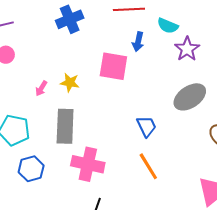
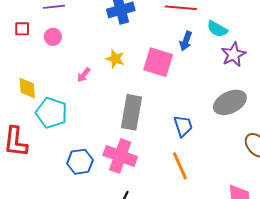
yellow star: (70, 83) -> (115, 59), moved
gray rectangle: (65, 126) -> (132, 112), moved
blue hexagon: (31, 169) -> (80, 162), moved

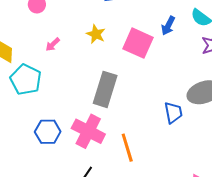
pink arrow: (84, 75) -> (53, 44), moved
blue trapezoid: (183, 126) -> (173, 113), moved
orange line: (180, 166) -> (127, 148), moved

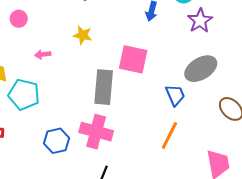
pink square: (138, 43) -> (133, 59), moved
pink arrow: (53, 44) -> (43, 54), turned 49
orange line: (127, 148) -> (169, 135), moved, turned 56

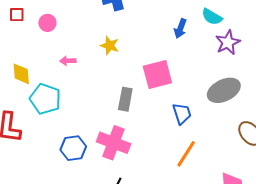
pink square: (133, 59) -> (157, 75), turned -32
gray rectangle: (104, 87) -> (125, 99), size x0.7
blue trapezoid: (175, 95) -> (182, 114), moved

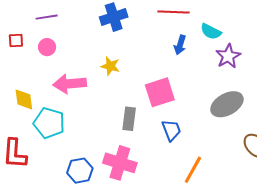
pink arrow: (68, 61) -> (70, 84), size x2.0
blue trapezoid: (182, 114) -> (171, 130), moved

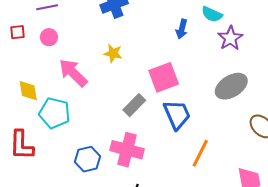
pink arrow: (70, 84) -> (73, 73), turned 52
gray rectangle: (129, 119) -> (134, 105), turned 40
blue trapezoid: (171, 130) -> (177, 115), size x1.4

